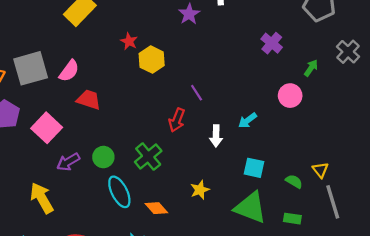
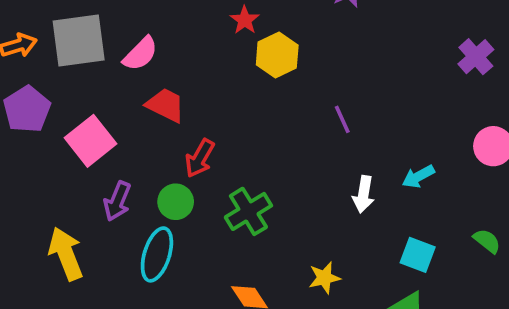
red arrow: (177, 120) -> (200, 158), moved
purple arrow: (68, 162) -> (117, 201), turned -45
green semicircle: (294, 181) -> (487, 241), moved
cyan ellipse: (119, 192) -> (157, 254), moved, turned 36

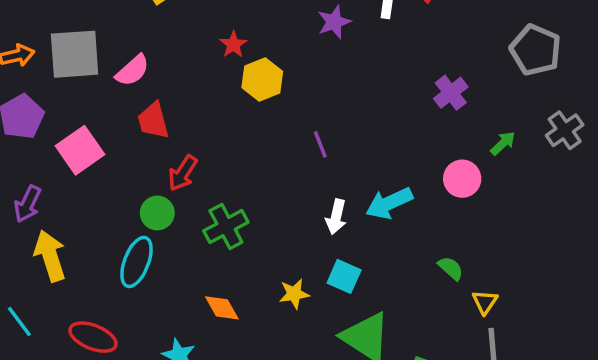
red trapezoid: (166, 105) -> (153, 121), turned -135
cyan arrow: (418, 177) -> (389, 203), size x1.5
purple arrow: (117, 201) -> (28, 204), moved
cyan square: (418, 255) -> (344, 276), moved

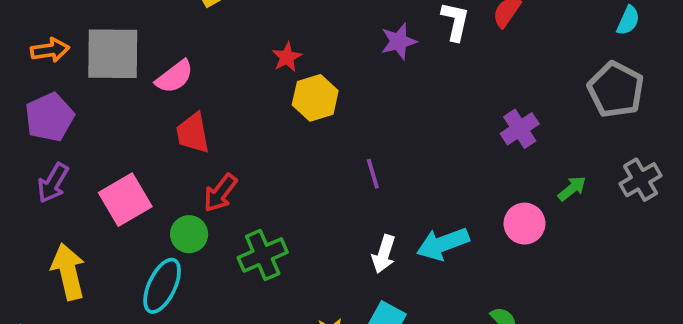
pink square: (80, 150) -> (125, 200), moved
purple arrow: (28, 204) -> (53, 183), moved

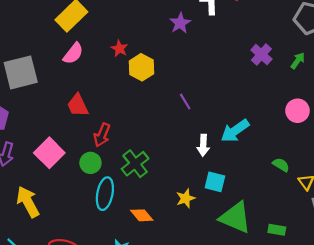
pink semicircle: (175, 77) -> (73, 53), moved
green arrow: (572, 189) -> (298, 61), moved
pink circle: (525, 224) -> (297, 111), moved
cyan ellipse: (162, 286) -> (105, 194), moved

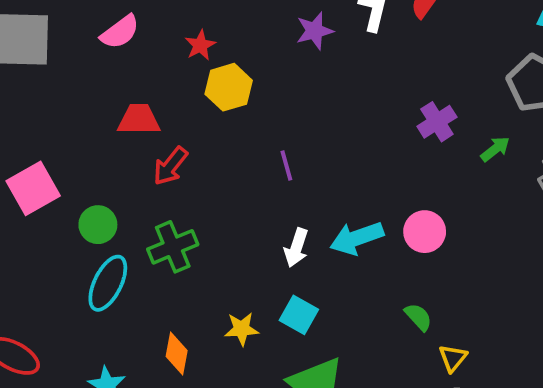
red trapezoid: (78, 105) -> (139, 119), moved, turned 100
pink circle: (297, 111) -> (425, 232), moved
red arrow: (102, 135) -> (170, 166), moved
orange diamond: (142, 215) -> (177, 353), moved, turned 35

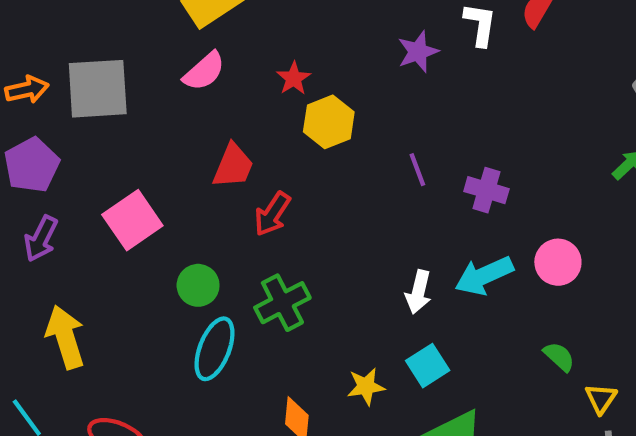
red trapezoid: (139, 119) -> (233, 166), turned 117
purple cross: (437, 122) -> (486, 190), moved, turned -36
purple line: (286, 165) -> (417, 170), moved
pink square: (33, 188) -> (132, 220), moved
cyan square: (299, 315) -> (428, 366), turned 33

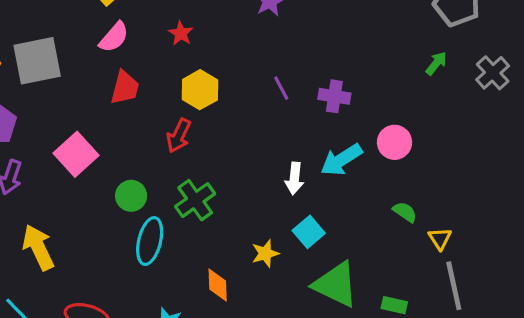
yellow hexagon: (329, 122) -> (200, 90), moved
red trapezoid: (233, 166) -> (125, 88), moved

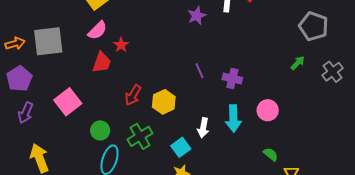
red star: (181, 33) -> (121, 45), moved
yellow hexagon: (200, 90) -> (164, 102), moved
cyan arrow: (341, 160) -> (233, 118), turned -64
cyan square: (309, 232) -> (181, 147), moved

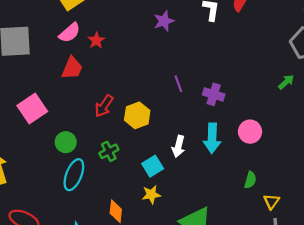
purple star: (197, 16) -> (164, 21), moved
red star: (121, 45) -> (96, 40), moved
green cross: (140, 136) -> (109, 151), size x0.7
green semicircle: (271, 154) -> (250, 180), turned 63

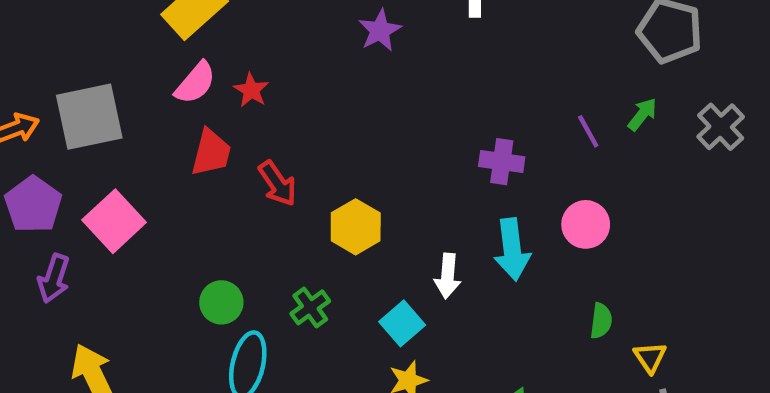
purple line: (178, 84) -> (588, 131), moved
red arrow: (104, 106) -> (277, 183), moved, turned -60
pink square: (32, 109) -> (114, 221), moved

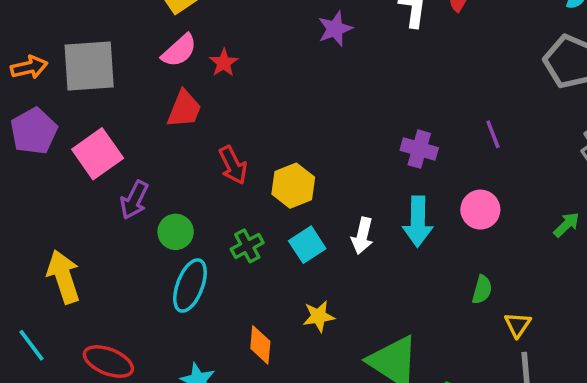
green arrow: (642, 114) -> (566, 225), moved
red arrow: (277, 183) -> (233, 165), moved
purple arrow: (54, 278) -> (134, 200), moved
cyan square: (402, 323) -> (307, 245), moved

